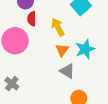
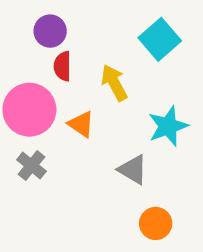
orange triangle: (62, 50) -> (81, 124), moved, turned -32
gray cross: (12, 84) -> (31, 166), moved

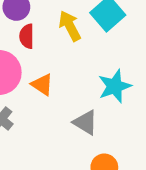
yellow arrow: (114, 83) -> (70, 26), moved

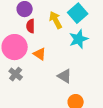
cyan star: (115, 86) -> (79, 39), moved

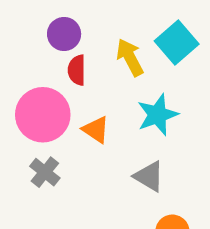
cyan star: (79, 39) -> (158, 115), moved

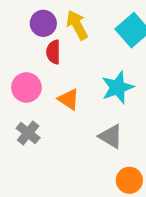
yellow arrow: (130, 57) -> (77, 25), moved
pink circle: (43, 115) -> (26, 87), size x0.7

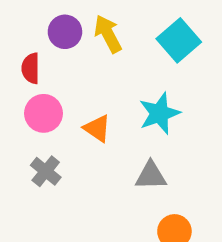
red semicircle: (53, 52) -> (31, 68), moved
gray triangle: (111, 136) -> (151, 176), turned -32

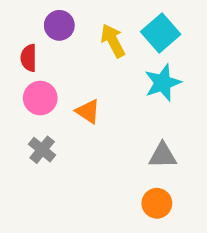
yellow arrow: (108, 34) -> (113, 41), moved
cyan star: (159, 113) -> (163, 83), moved
gray triangle: (151, 176) -> (163, 155), moved

